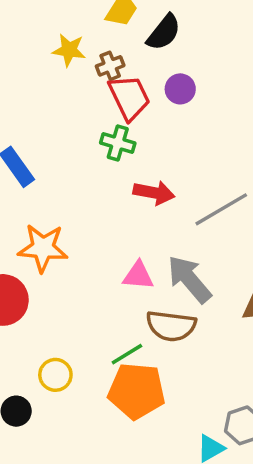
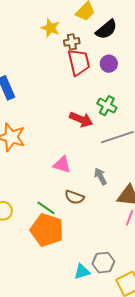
green cross: (118, 143) -> (107, 106), moved
gray arrow: (189, 279) -> (100, 176), moved, size x0.6
brown semicircle: (171, 326) -> (74, 197), size x0.7
green line: (127, 354) -> (46, 208), turned 54

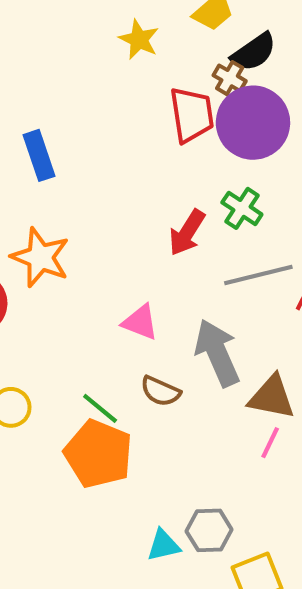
brown cross: (72, 42) -> (230, 78), moved, turned 35
purple circle: (109, 64) -> (253, 123), size x2.0
red arrow: (81, 119) -> (187, 233), turned 95
gray arrow: (100, 176) -> (217, 353), size x1.8

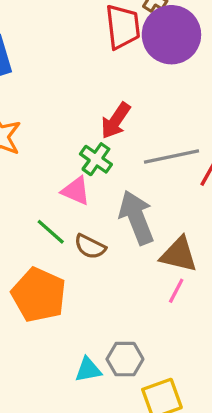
green cross: (242, 208) -> (96, 159), moved
green line: (100, 408) -> (51, 232), moved

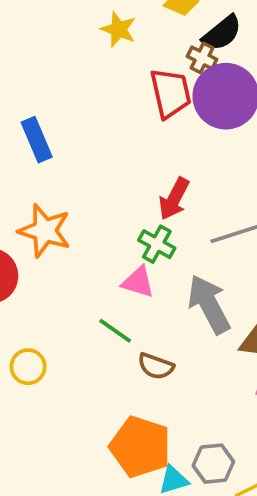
brown semicircle: (90, 247) -> (156, 366), moved
orange pentagon: (39, 295) -> (140, 447), moved

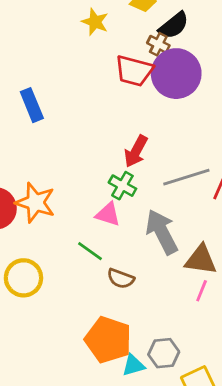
red trapezoid: (171, 93) -> (134, 71), turned 117
orange star: (45, 231) -> (35, 203), moved
yellow circle: (28, 367) -> (23, 278), size x1.4

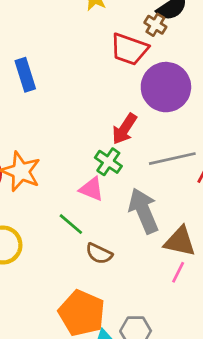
purple circle: (176, 74) -> (166, 87), moved

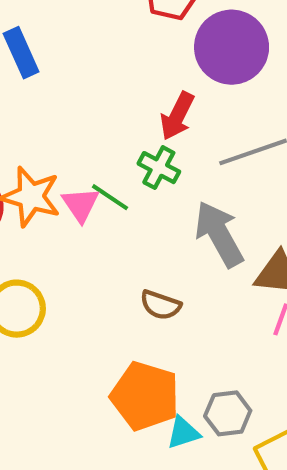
pink triangle: (92, 189) -> (81, 204), moved, turned 40
green line: (71, 224) -> (110, 197), moved

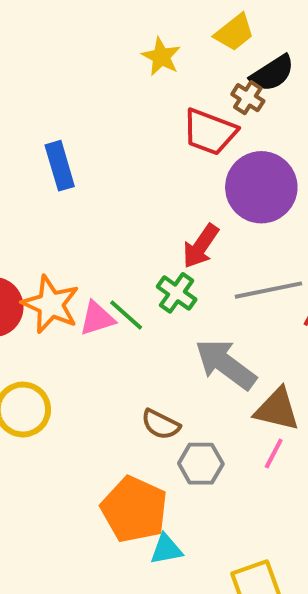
pink triangle: (81, 204) -> (97, 318), turned 39
gray arrow: (219, 234) -> (226, 364), turned -32
gray hexagon: (228, 413) -> (201, 464), moved

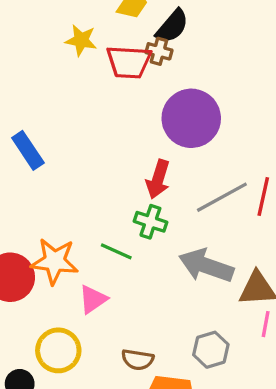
red trapezoid: (210, 132) -> (129, 62), moved
pink triangle: (97, 318) -> (93, 299), moved
brown semicircle: (161, 424) -> (138, 360), moved

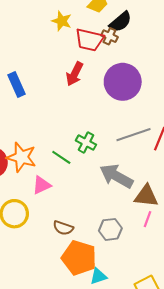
red arrow: (158, 179) -> (75, 74), moved

